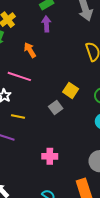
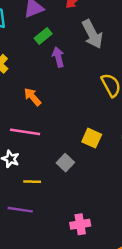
purple arrow: (46, 24) -> (58, 57), moved
gray square: (56, 108) -> (65, 163), moved

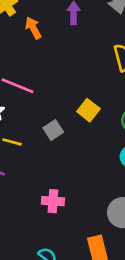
orange arrow: (32, 97) -> (33, 28), moved

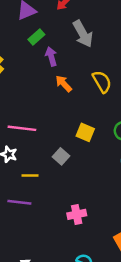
orange arrow: (33, 28) -> (64, 84), moved

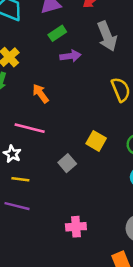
purple arrow: (51, 56) -> (70, 56), turned 90
orange arrow: (64, 84) -> (40, 93), moved
yellow line: (30, 175) -> (20, 179), moved

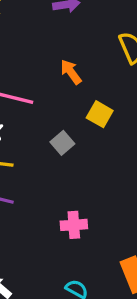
orange arrow: (40, 93) -> (71, 72), moved

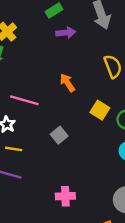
yellow square: (100, 114) -> (100, 110), moved

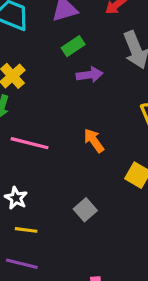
pink line: (24, 100) -> (30, 143), moved

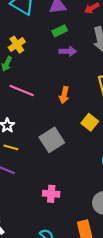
orange arrow: (94, 141) -> (64, 95), turned -140
gray square: (85, 210) -> (52, 140), size x1.6

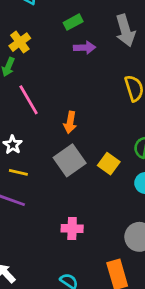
pink line: (22, 91) -> (29, 100), turned 40
orange arrow: (64, 95) -> (70, 122), moved
yellow square: (90, 122) -> (109, 164), moved

